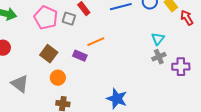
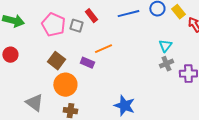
orange circle: (58, 78) -> (65, 85), size x1.5
gray triangle: (20, 84) -> (34, 103), moved

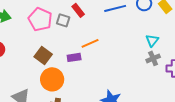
purple rectangle: (87, 63) -> (74, 57), turned -32

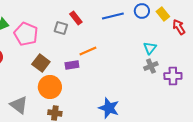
pink pentagon: (40, 19) -> (26, 34), moved

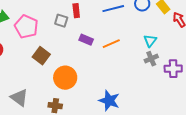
red rectangle: (76, 18) -> (76, 11), turned 32
orange line: (88, 51) -> (111, 44), moved
purple rectangle: (72, 65) -> (86, 40), moved, turned 32
orange circle: (50, 87) -> (65, 78), moved

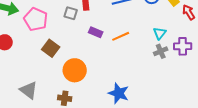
purple cross: (173, 69) -> (183, 46), moved

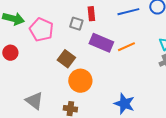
purple rectangle: (96, 32) -> (101, 43), size x1.6
brown square: (51, 48) -> (66, 59), moved

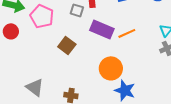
red circle: (10, 53) -> (11, 31), moved
orange circle: (80, 81) -> (111, 68), moved

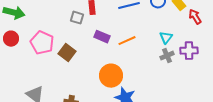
pink pentagon: (42, 16) -> (42, 43), moved
purple rectangle: (102, 29) -> (102, 37), size x0.7

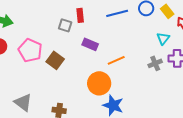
cyan triangle: (166, 38) -> (163, 38), moved
orange line: (127, 41) -> (116, 60), moved

